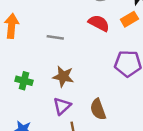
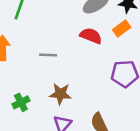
green cross: (24, 81) -> (21, 102), turned -35

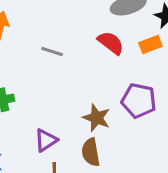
brown star: (60, 94) -> (97, 118), moved

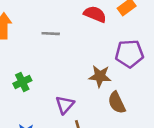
brown semicircle: (91, 152) -> (117, 103), moved

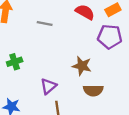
purple pentagon: (129, 54) -> (110, 37), moved
brown semicircle: (117, 103) -> (93, 90), turned -72

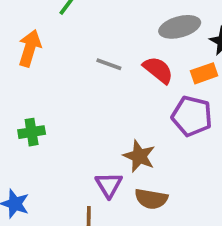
gray line: (45, 23) -> (109, 64), moved
purple triangle: (48, 86) -> (109, 185), moved, turned -30

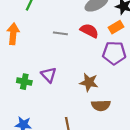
green cross: (32, 132) -> (24, 82), turned 32
purple triangle: (109, 185) -> (49, 75), moved

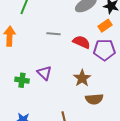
red semicircle: (89, 31) -> (82, 42), moved
brown star: (89, 82) -> (82, 78), turned 30

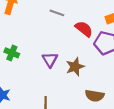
purple triangle: (44, 73) -> (50, 60), moved
brown semicircle: (94, 99) -> (95, 96), moved

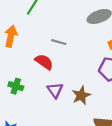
red semicircle: (84, 29) -> (44, 62), moved

